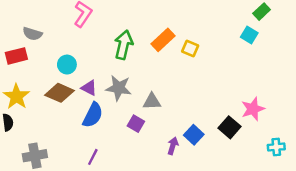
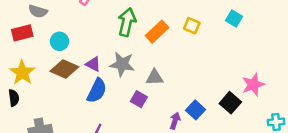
cyan square: (249, 35) -> (234, 18), moved
orange rectangle: (163, 40) -> (157, 32), moved
cyan circle: (67, 65) -> (60, 41), moved

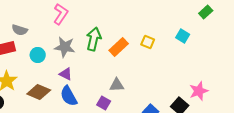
gray star: (122, 64) -> (65, 47), moved
brown diamond: (64, 69) -> (39, 92), moved
blue semicircle: (97, 91) -> (69, 96), turned 125

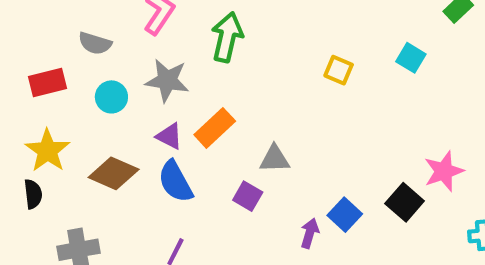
gray semicircle: (20, 30) -> (95, 43), moved
green arrow: (94, 39) -> (227, 37), moved
orange rectangle: (119, 47) -> (215, 128), moved

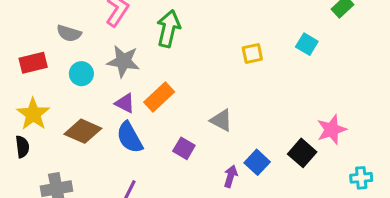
yellow square: (339, 70) -> (252, 53), turned -35
gray triangle: (275, 159) -> (221, 120), moved, turned 30

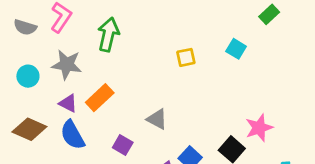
gray semicircle: (69, 33) -> (25, 27), moved

